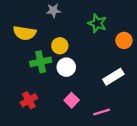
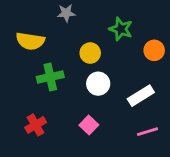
yellow circle: (60, 46) -> (90, 53), moved
white circle: (66, 67) -> (98, 84), moved
pink line: (102, 112) -> (147, 132), moved

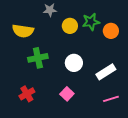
green star: (121, 29) -> (91, 22), turned -30
orange circle: (154, 50) -> (111, 31), moved
yellow circle: (90, 53) -> (70, 26), moved

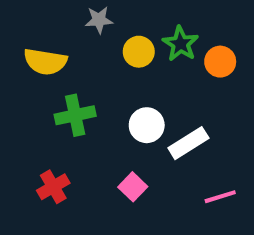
green star: (91, 22) -> (180, 44), turned -30
white rectangle: (106, 72) -> (188, 143), moved

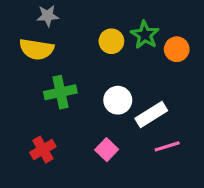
gray star: (99, 20) -> (48, 16), moved
pink line: (220, 197) -> (167, 146), moved

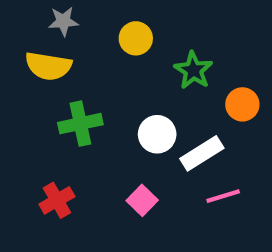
green star: (145, 35) -> (193, 70), moved
yellow circle: (111, 41) -> (136, 38), moved
orange circle: (177, 49) -> (242, 104), moved

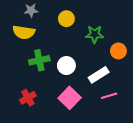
green star: (193, 70) -> (94, 34), turned -30
white circle: (157, 134) -> (66, 66), moved
pink square: (142, 200) -> (70, 98), size x1.5

